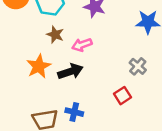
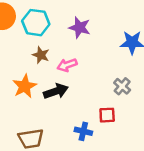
red square: (123, 96) -> (107, 115), turned 30
blue cross: (74, 112) -> (83, 131), moved

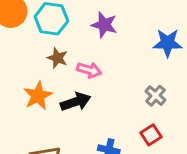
pink arrow: (67, 65) -> (89, 70), turned -144
red square: (107, 115) -> (151, 135), moved, turned -30

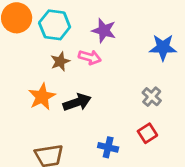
brown star: (57, 58) -> (60, 61), turned 30
pink arrow: (89, 70) -> (90, 57), moved

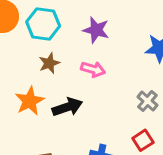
pink arrow: (90, 57) -> (93, 69), moved

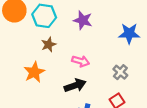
pink arrow: (93, 69) -> (81, 61), moved
black arrow: (67, 107) -> (75, 85), moved

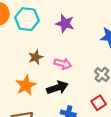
brown star: (49, 45) -> (36, 57), moved
orange star: (34, 72) -> (26, 85), moved

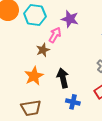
pink arrow: (63, 64) -> (55, 35), moved, turned -77
black arrow: (57, 88) -> (63, 78), turned -84

